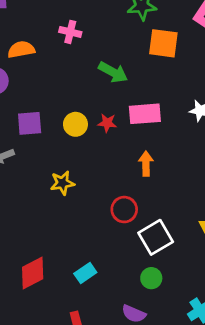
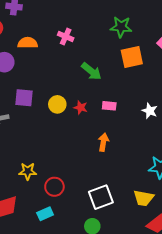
orange square: (163, 43) -> (132, 57), turned -30
pink rectangle: (145, 114) -> (109, 106), size x0.6
yellow star: (62, 183) -> (28, 171), moved
red circle: (124, 210) -> (54, 187), moved

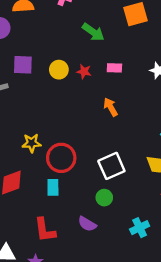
orange arrow: (103, 142) -> (111, 107), turned -36
red circle: (54, 187) -> (61, 158), size x1.4
cyan rectangle: (45, 214) -> (53, 187), turned -63

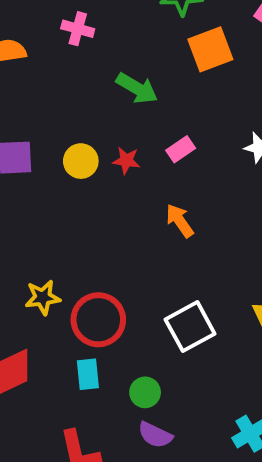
pink rectangle: (114, 68) -> (181, 149), turned -32
green circle: (104, 198) -> (145, 392), moved

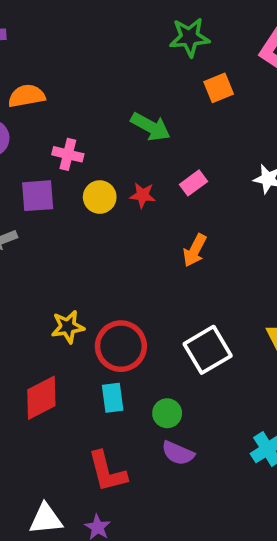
pink cross: (78, 29) -> (68, 154), moved
orange square: (210, 49) -> (219, 88), size x0.7
orange arrow: (180, 221) -> (195, 250), turned -116

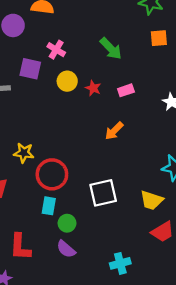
cyan rectangle: (113, 398) -> (49, 206), moved

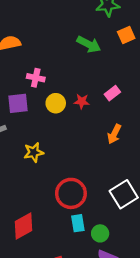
green arrow: (111, 49) -> (89, 44), moved
yellow star: (24, 153) -> (34, 152), moved

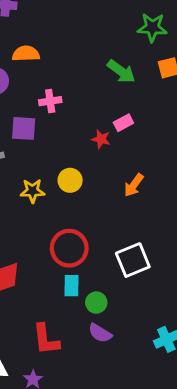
pink cross: (36, 78) -> (50, 101), turned -30
pink rectangle: (112, 93) -> (123, 123), moved
yellow circle: (56, 103) -> (70, 180), moved

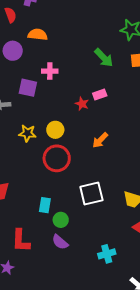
red circle: (69, 248) -> (57, 158), moved

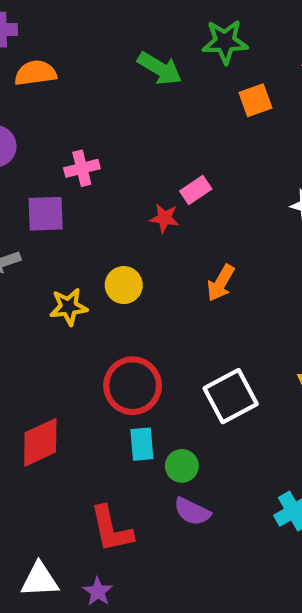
orange semicircle: (38, 35) -> (35, 73), moved
green arrow: (104, 58) -> (160, 68), moved
red circle: (57, 158) -> (133, 386), moved

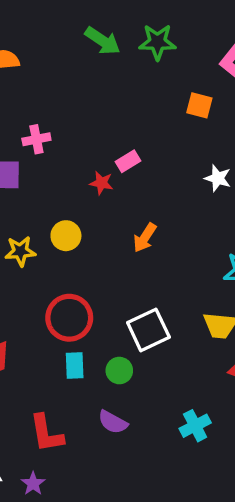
green arrow: (160, 68) -> (103, 41), moved
orange square: (255, 100) -> (199, 105), moved, turned 32
green circle: (182, 466) -> (119, 371), moved

